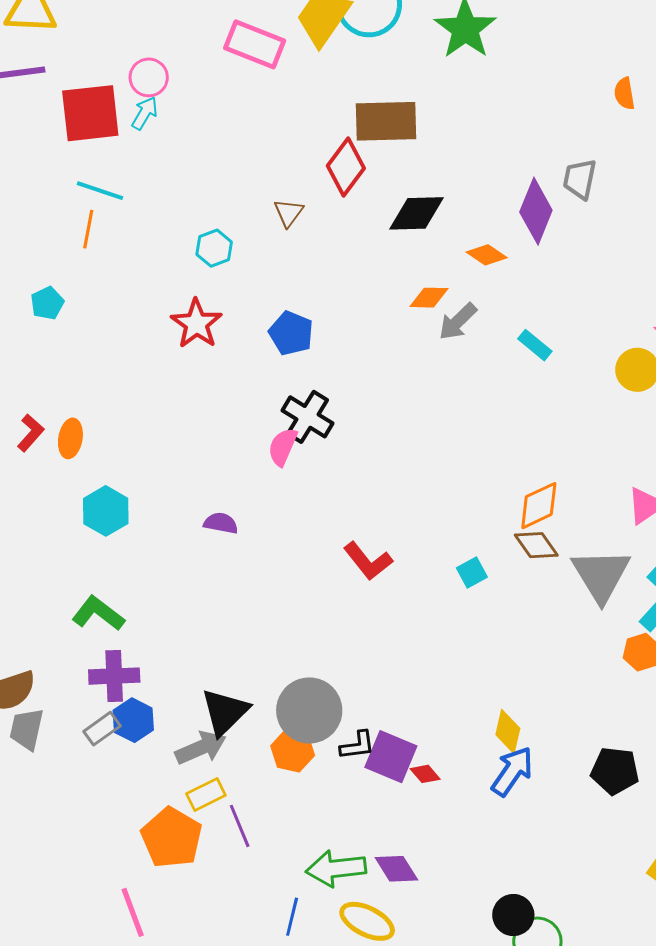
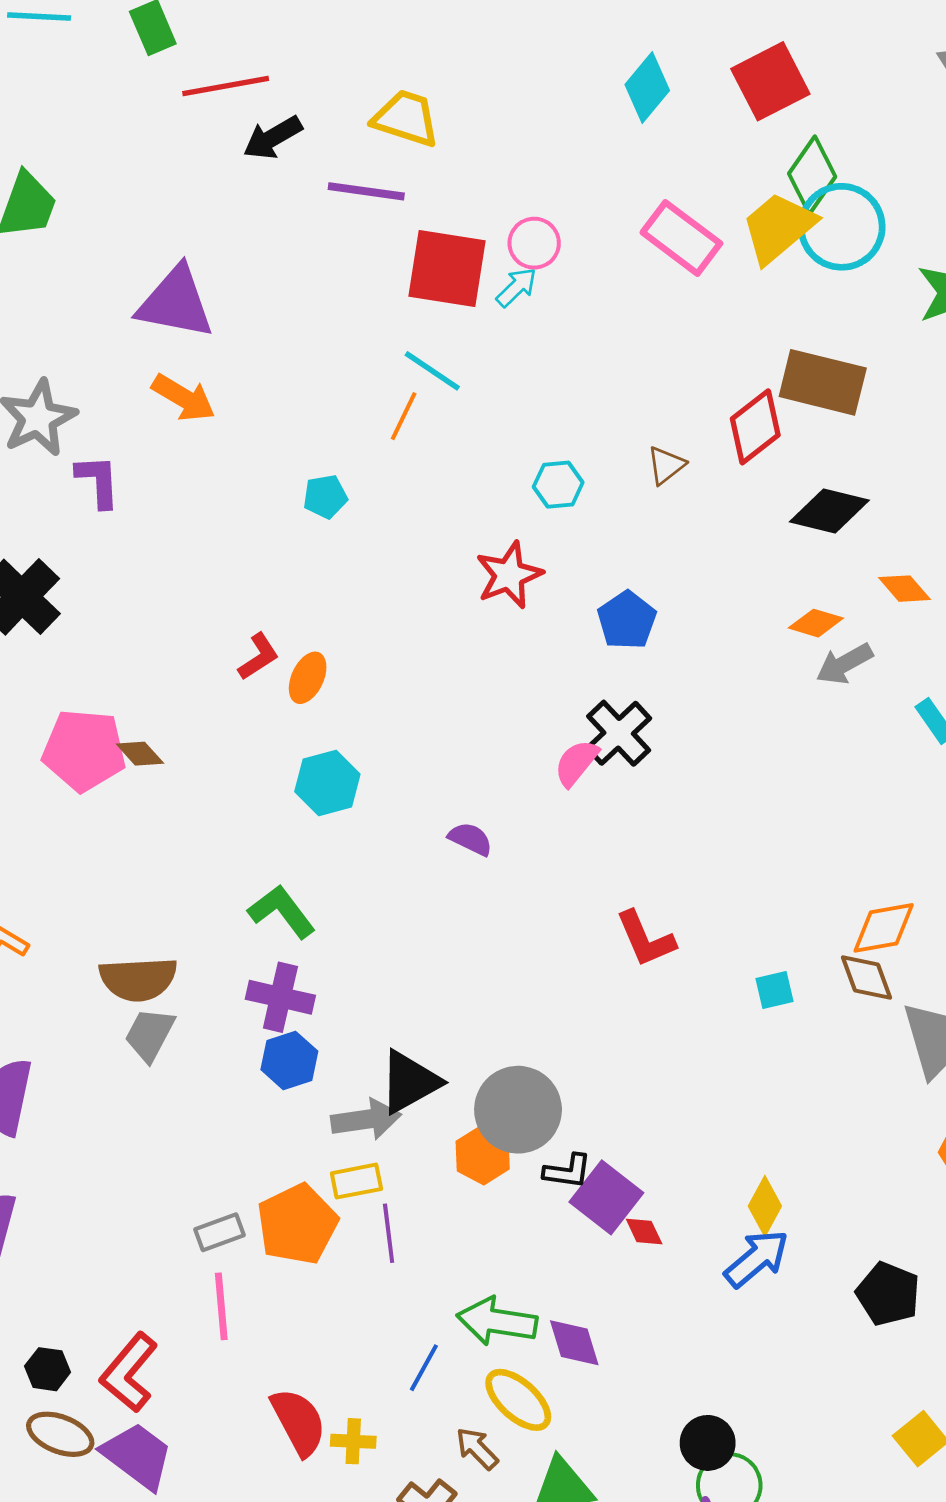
gray rectangle: (102, 729) -> (219, 1232), moved

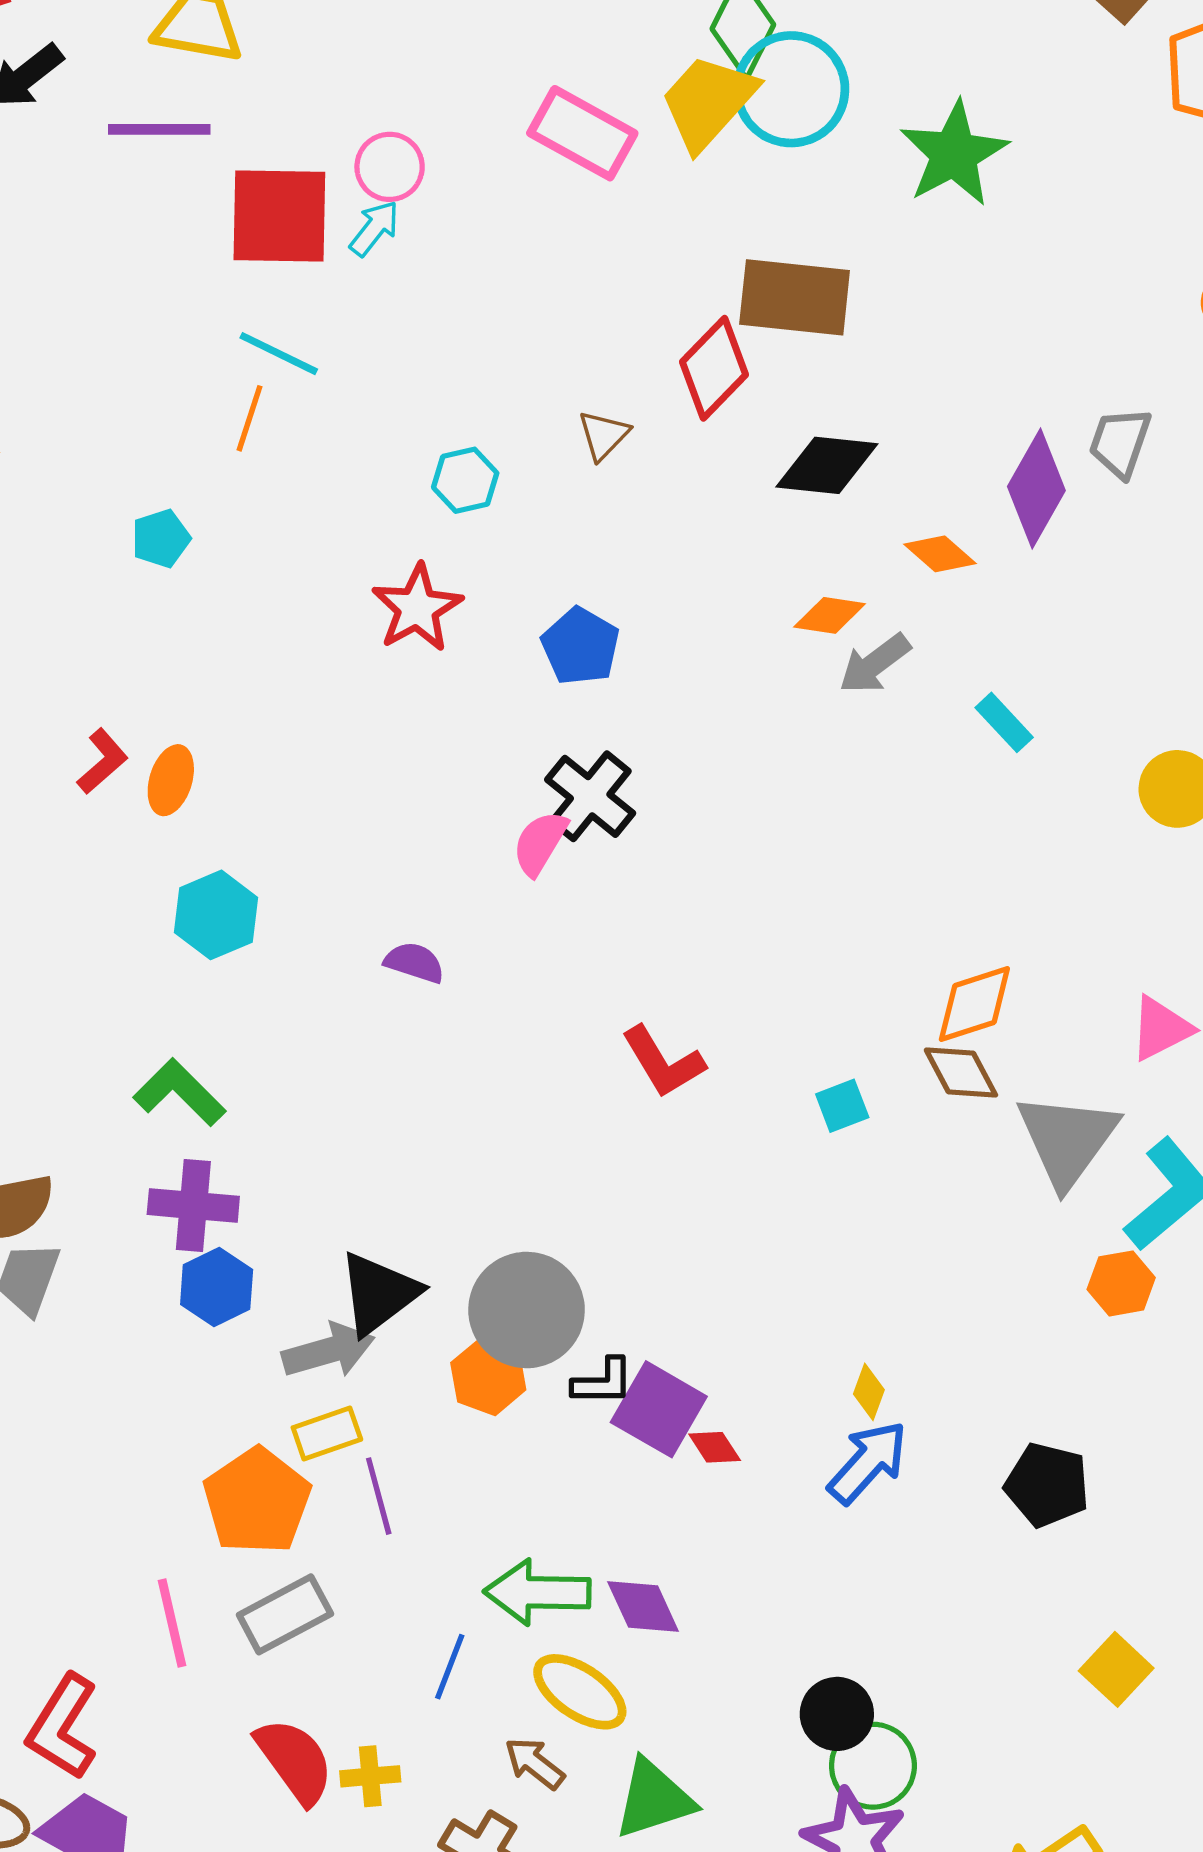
yellow diamond: (765, 1206) -> (869, 1392), size x0.7
gray rectangle: (219, 1232) -> (285, 1614), moved, size x1.4

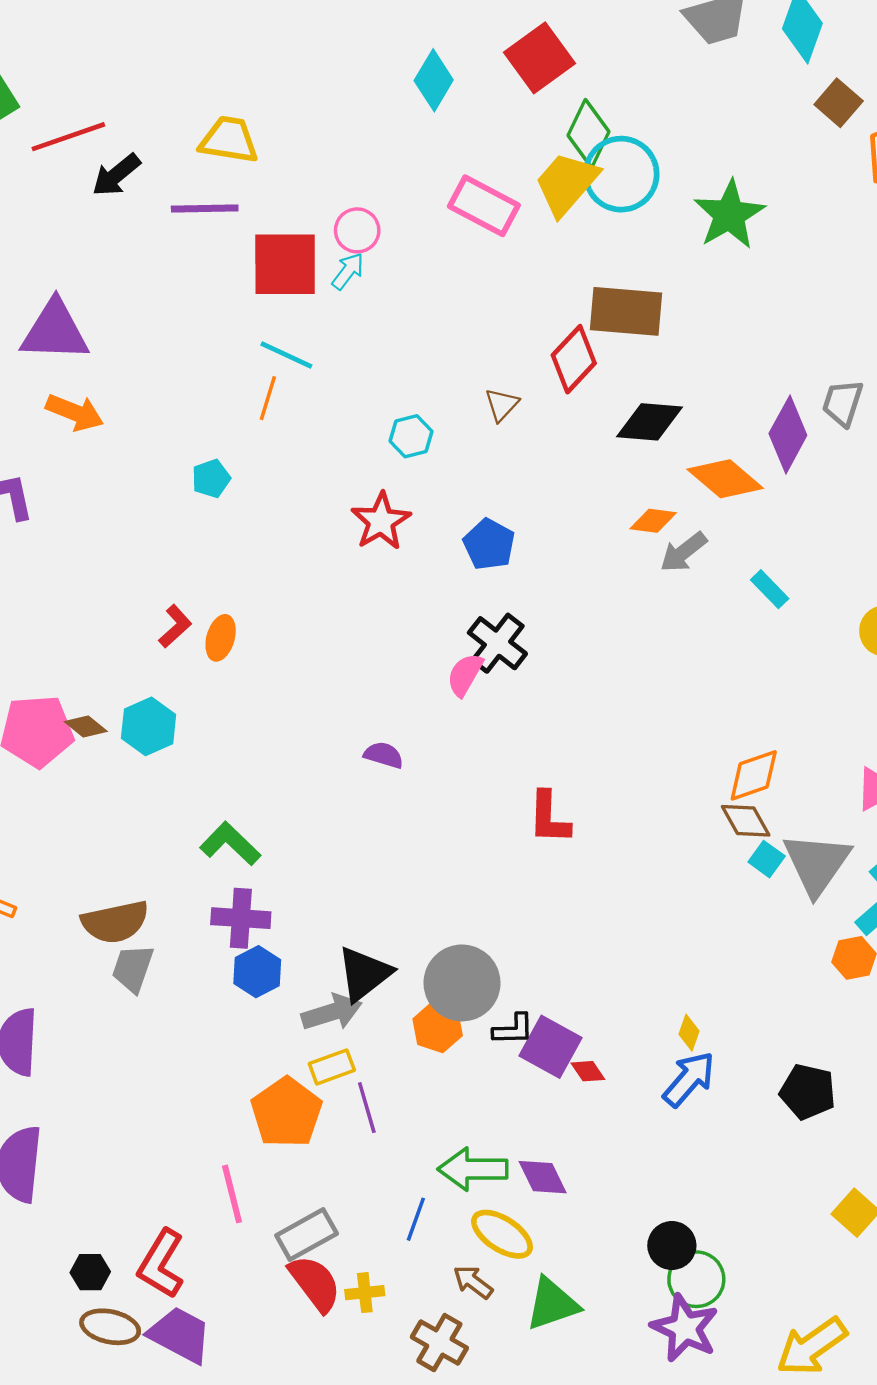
orange diamond: (940, 554) -> (725, 479), size x1.6
cyan hexagon: (216, 915) -> (149, 726), moved
red L-shape: (663, 1062) -> (549, 818), turned 34
cyan square: (842, 1106) -> (767, 859), moved, turned -32
gray rectangle: (285, 1614) -> (307, 1235), moved

